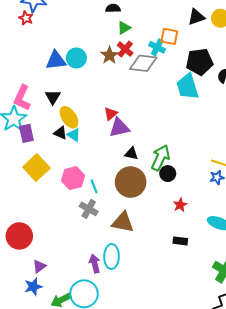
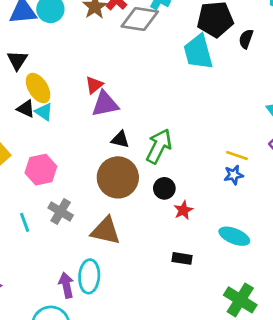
black circle: (168, 174) -> (164, 188), moved
cyan line: (94, 186) -> (25, 222), moved

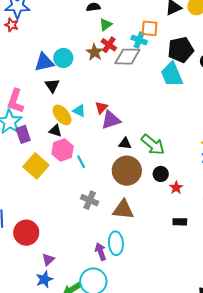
black triangle: (17, 60) -> (52, 86), moved
cyan triangle: (44, 112) -> (79, 111), moved
green arrow: (159, 146) -> (153, 145), turned 110
pink hexagon: (41, 170) -> (63, 150), moved
cyan line: (25, 222) -> (81, 162), moved

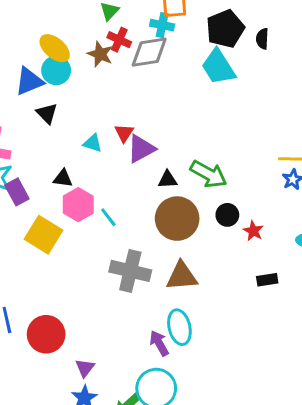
yellow ellipse: (62, 115) -> (55, 48), moved
gray cross: (90, 200) -> (130, 271), size x1.5

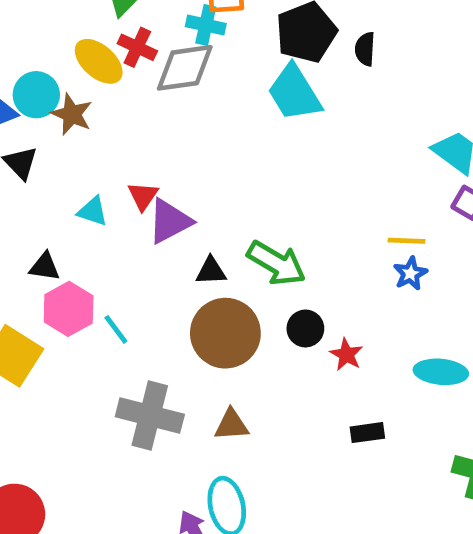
yellow ellipse: (55, 48) -> (99, 61), moved
brown star: (100, 54) -> (72, 114), moved
brown triangle: (182, 276) -> (231, 425), size x0.7

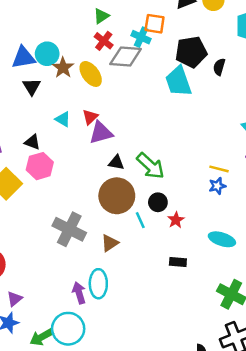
yellow ellipse: (99, 61) -> (91, 74), moved
cyan line: (116, 329) -> (140, 220), moved
brown triangle: (231, 425) -> (110, 243), turned -42

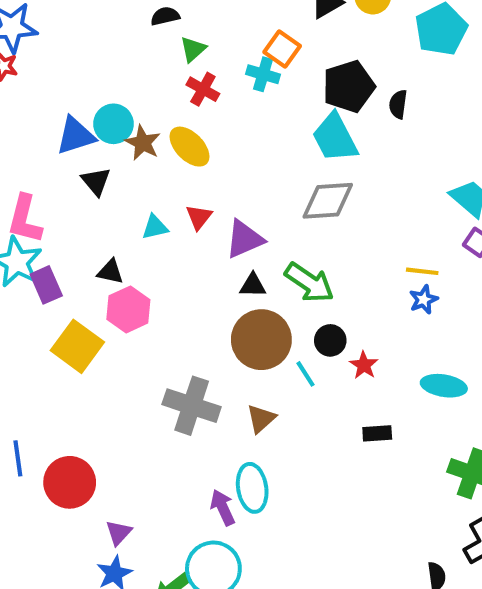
orange square: (155, 24) -> (282, 49), turned 35
gray diamond: (126, 57) -> (328, 201), moved
cyan triangle: (63, 119) -> (155, 227), turned -35
purple triangle: (101, 133) -> (244, 239), moved

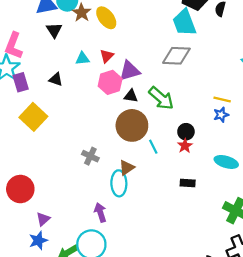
pink hexagon: (128, 309) -> (110, 82), moved
black circle: (330, 340) -> (186, 132), moved
gray cross: (192, 406) -> (90, 156), size x0.6
cyan ellipse: (252, 488) -> (119, 183), moved

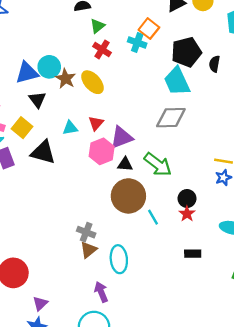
black triangle: (56, 79) -> (43, 152), size x1.6
yellow square: (33, 117) -> (22, 128), moved, size x0.7
brown triangle: (127, 168) -> (88, 250), moved

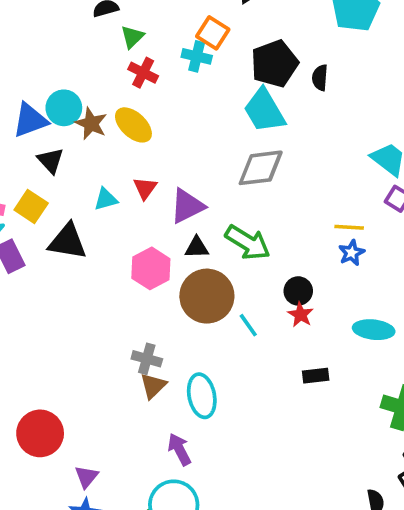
pink hexagon: (102, 151) -> (151, 268), moved

